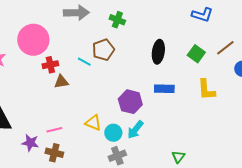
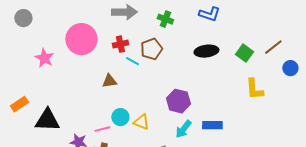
blue L-shape: (202, 15) -> (209, 14), moved
black ellipse: (158, 52) -> (206, 51), turned 75
red cross: (50, 65) -> (120, 44), moved
blue rectangle: (164, 89) -> (212, 125), moved
cyan circle: (113, 133) -> (120, 117), moved

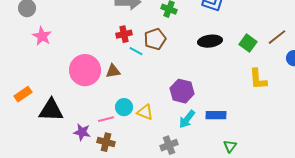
pink circle: (81, 39) -> (85, 70), moved
pink star: (44, 58) -> (42, 36), moved

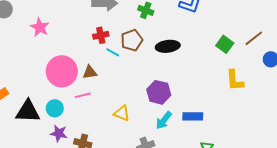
pink star: (42, 36) -> (40, 27), moved
black ellipse: (210, 41) -> (168, 46), moved
cyan circle: (124, 107) -> (55, 108), moved
pink line: (106, 119) -> (83, 95), moved

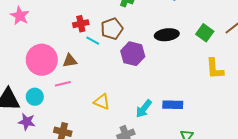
black ellipse: (168, 46) -> (167, 35), moved
purple hexagon: (159, 92) -> (133, 54), moved
purple star: (59, 133) -> (27, 122), moved

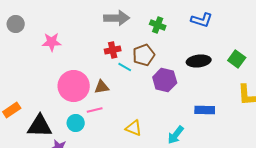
pink star: (20, 16) -> (52, 42), turned -30
cyan circle: (35, 97) -> (76, 123), moved
blue rectangle: (173, 105) -> (205, 110), moved

